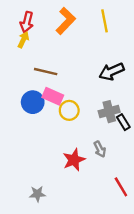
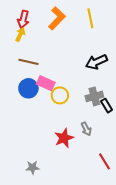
brown line: (46, 72) -> (28, 62), moved

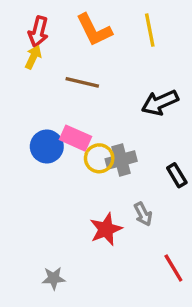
orange L-shape: (57, 18) -> (94, 30), turned 110
brown line: (28, 62) -> (82, 82), moved
gray cross: (94, 96) -> (121, 160), moved

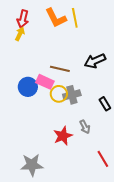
yellow line: (150, 30) -> (75, 18), moved
brown line: (82, 82) -> (60, 69), moved
gray star: (54, 278) -> (32, 165), size x1.6

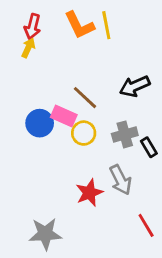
brown line: (60, 69) -> (85, 98), turned 30
gray cross: (72, 95) -> (125, 134), moved
gray arrow: (85, 127) -> (121, 180), size x1.5

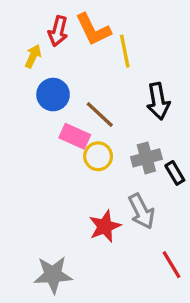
yellow line: (106, 25) -> (125, 51), moved
red arrow: (33, 27) -> (58, 31), moved
black arrow: (135, 86) -> (158, 101), turned -76
blue circle: (40, 123) -> (53, 95), moved

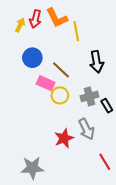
yellow arrow: (33, 56) -> (20, 25), moved

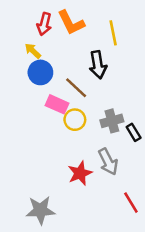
yellow arrow: (20, 25) -> (33, 51), moved, turned -72
yellow line: (76, 31) -> (113, 33), moved
black arrow: (97, 62) -> (98, 65), moved

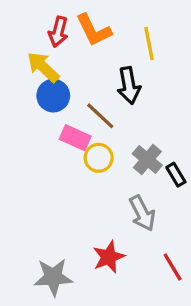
yellow arrow: (33, 51) -> (43, 67), size x1.5
gray cross: (112, 121) -> (147, 159), turned -35
red star: (80, 173) -> (109, 257), moved

